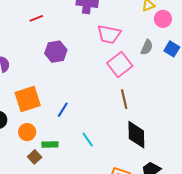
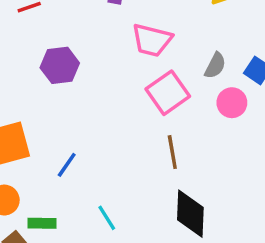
pink circle: (163, 19) -> (232, 103), moved

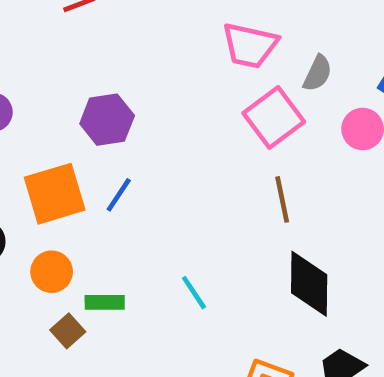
purple hexagon: (60, 65) -> (107, 120), moved
gray semicircle: (215, 66) -> (318, 73), moved
blue line: (67, 165) -> (119, 195), moved

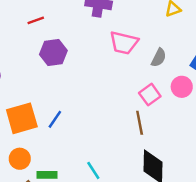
pink square: (274, 117) -> (150, 95), moved, size x0.7
purple hexagon: (107, 120) -> (53, 52), moved

